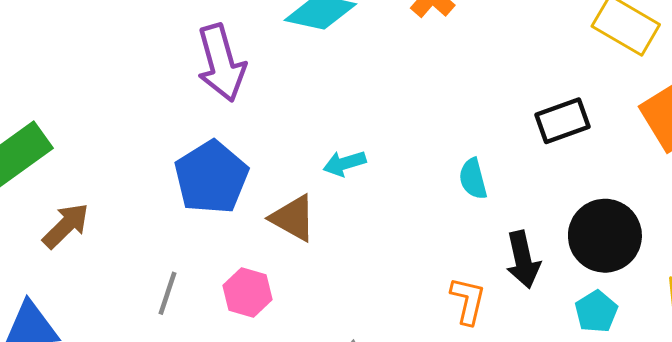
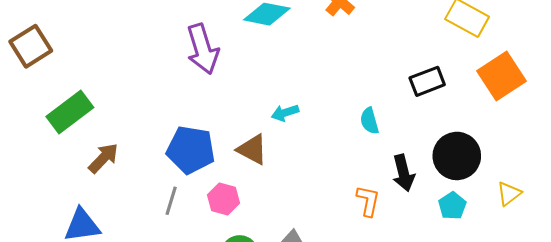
blue pentagon: (211, 177) -> (191, 150), moved, turned -30

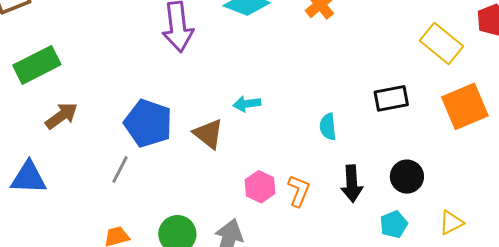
black circle: (457, 156) -> (407, 177), size x0.7
pink hexagon: (224, 199) -> (260, 187), moved
orange L-shape: (368, 201) -> (299, 191), moved

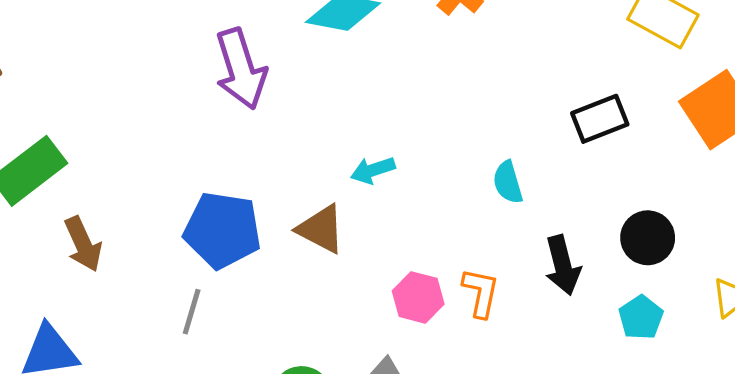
brown arrow: (61, 116) -> (83, 244), turned 112

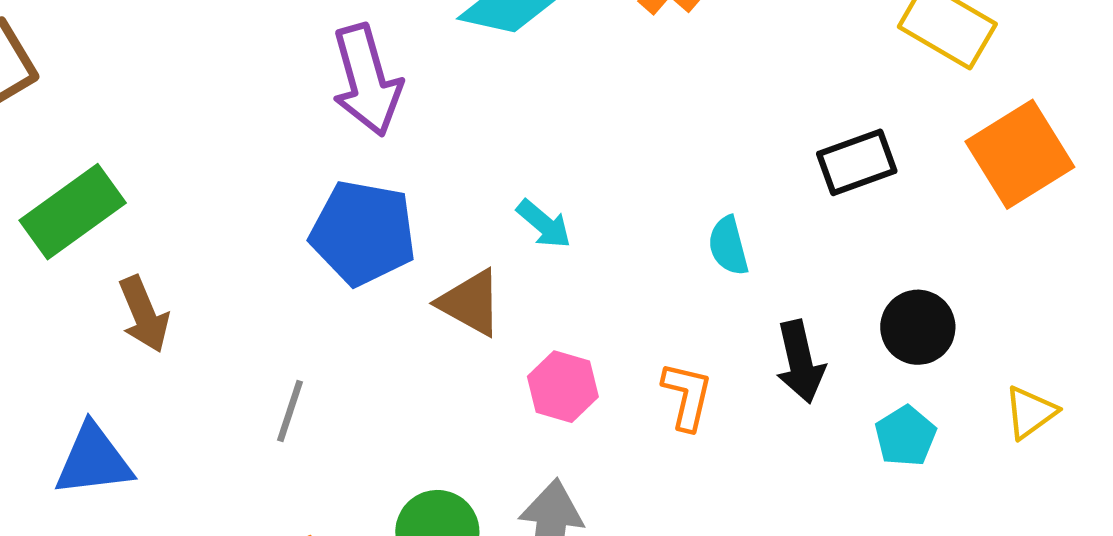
cyan arrow: (373, 170) -> (544, 224), turned -123
blue pentagon: (223, 230) -> (363, 233), moved
pink hexagon: (418, 297) -> (563, 387), moved

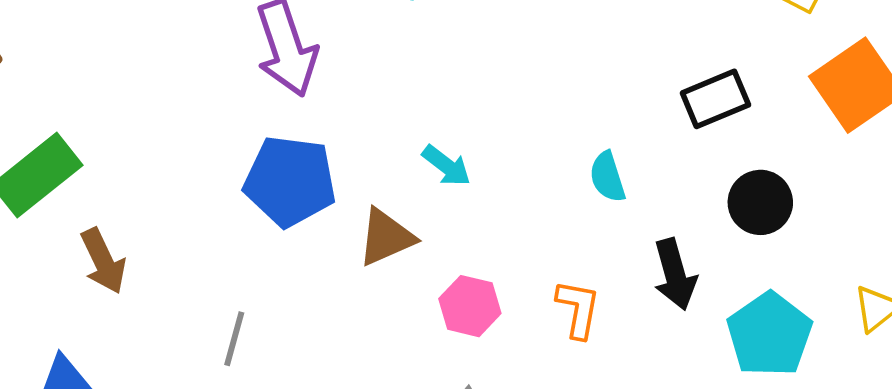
brown triangle: (470, 303) -> (386, 237), turned -50
black circle: (918, 327) -> (760, 202), moved
cyan pentagon: (906, 436) -> (769, 334), size x1.6

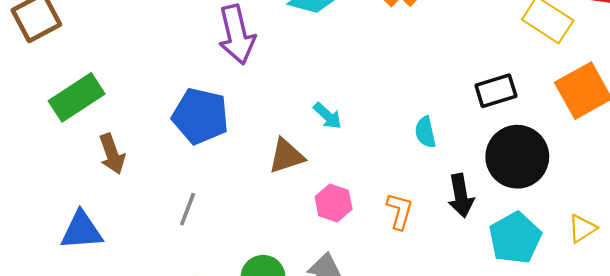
blue pentagon: (290, 181) -> (200, 116), moved
black circle: (760, 202) -> (517, 157), size x1.6

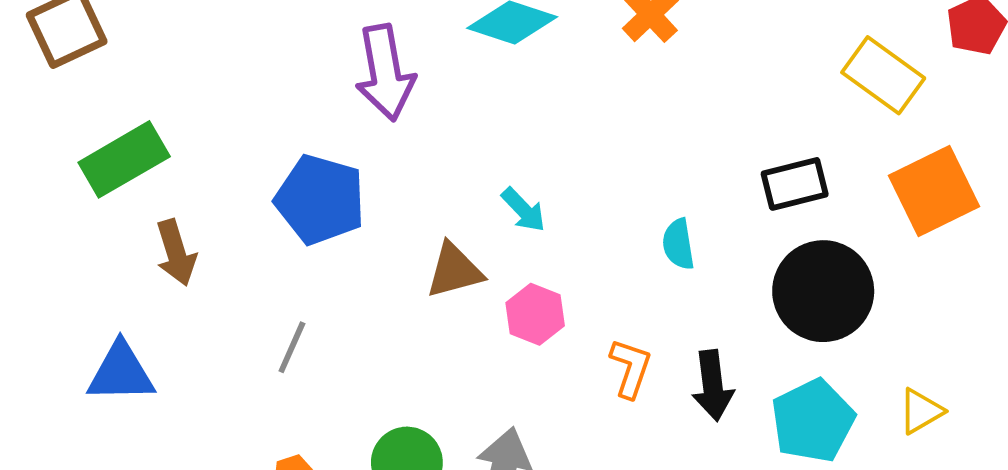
black arrow: (461, 196) -> (713, 386), moved
pink hexagon: (334, 203) -> (535, 314), moved

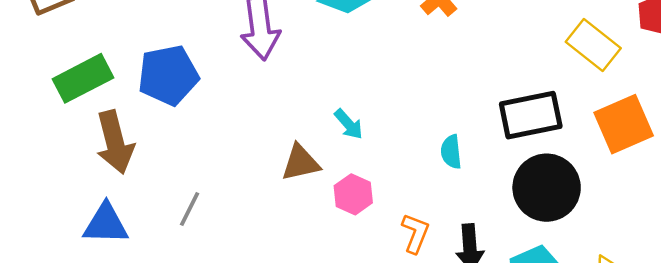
black rectangle: (795, 184) -> (531, 115), size x1.4
blue pentagon: (320, 200) -> (168, 75), moved, turned -30
brown arrow: (176, 253) -> (115, 142), size x1.4
blue triangle: (121, 373) -> (106, 224), moved

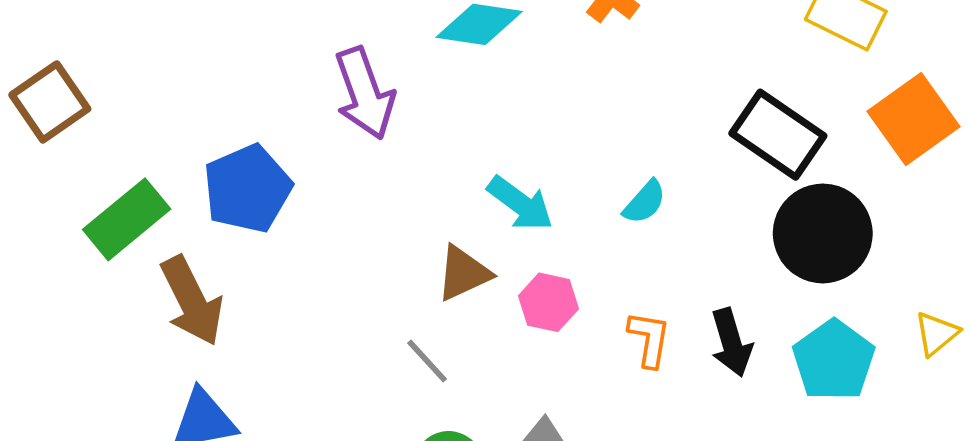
black rectangle: (531, 115) -> (778, 135), turned 58
cyan arrow: (349, 124) -> (520, 203), size x1.4
cyan semicircle: (451, 152) -> (645, 202), moved, turned -120
gray line: (190, 209) -> (427, 361), moved, turned -57

